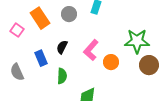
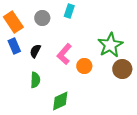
green star: (137, 41) -> (110, 45), turned -30
blue rectangle: (41, 58) -> (14, 46), moved

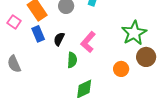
orange circle: (84, 66) -> (121, 69), moved
green semicircle: (35, 80) -> (72, 60), moved

